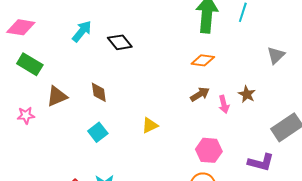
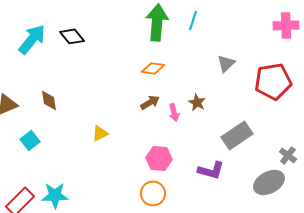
cyan arrow: (82, 31) -> (32, 39), size x1.4
black diamond: (120, 42) -> (72, 36), moved
cyan square: (98, 132) -> (30, 140), moved

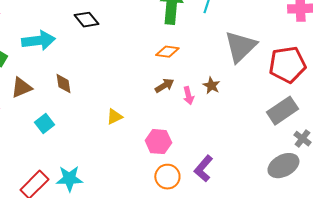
cyan arrow: (32, 39) -> (38, 41), moved, turned 44
gray triangle: (226, 63) -> (240, 47), size x1.8
gray rectangle: (237, 135) -> (282, 111), moved
pink hexagon: (159, 158) -> (158, 142), moved
purple L-shape: (211, 170) -> (203, 169), moved, turned 116

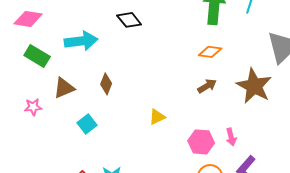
brown diamond: (63, 84) -> (106, 84), turned 30
brown star: (211, 86) -> (254, 86), size x2.0
pink arrow: (188, 96) -> (231, 137), moved

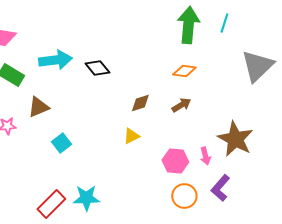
black diamond: (129, 20) -> (97, 68), moved
brown diamond: (106, 84) -> (140, 103), moved, turned 50
brown star: (254, 86) -> (235, 139), moved

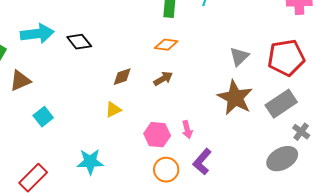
gray triangle: (257, 66) -> (239, 57), moved, size x0.6
brown star: (235, 139) -> (235, 98), moved
cyan star: (86, 198) -> (90, 162), moved

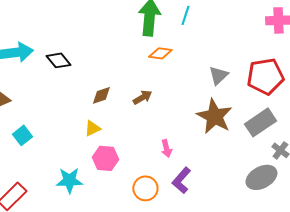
orange diamond: (166, 45) -> (160, 53), moved
pink hexagon: (157, 135) -> (105, 158), moved

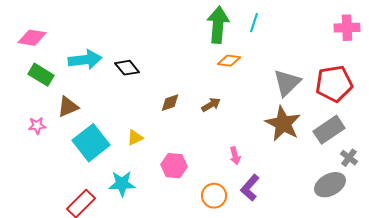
gray triangle: (218, 75) -> (287, 83), size x1.4
yellow triangle: (92, 128) -> (135, 138), moved
cyan square: (22, 135) -> (91, 143), size x1.8
cyan star: (69, 180) -> (122, 184), moved

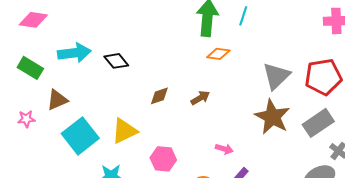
pink diamond: (32, 38) -> (33, 20), moved
yellow triangle: (135, 138) -> (124, 131), size x1.6
pink arrow: (235, 156) -> (224, 149), turned -60

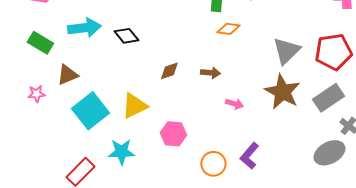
brown arrow: (200, 98) -> (210, 73), turned 36
pink arrow: (224, 149) -> (234, 104), moved

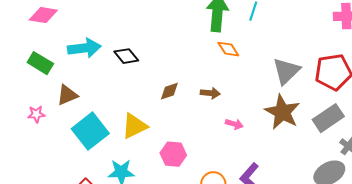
orange diamond: (228, 29) -> (228, 49), turned 50

